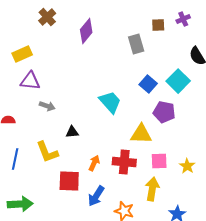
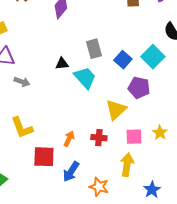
gray rectangle: (136, 44) -> (94, 49), moved
black triangle: (72, 132) -> (62, 64), moved
yellow triangle: (141, 134) -> (116, 110), turned -45
red cross: (124, 162) -> (99, 138), size x0.7
yellow star: (187, 166) -> (160, 133), moved

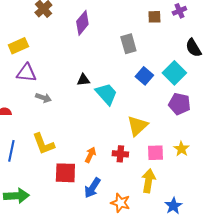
gray rectangle: (94, 49) -> (128, 44), moved
purple pentagon: (139, 88) -> (179, 104), moved

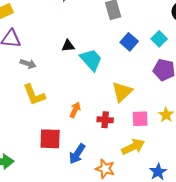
cyan square: (174, 73) -> (159, 39), size x0.7
yellow L-shape: (43, 144) -> (34, 95), moved
orange arrow: (90, 155) -> (75, 110), moved
yellow arrow: (148, 181) -> (133, 147), turned 55

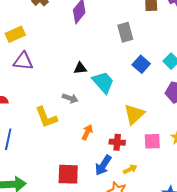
gray arrow: (28, 64) -> (70, 98), moved
red square: (50, 139) -> (68, 174), moved
yellow arrow: (133, 147) -> (130, 169), moved, size x0.6
blue arrow: (77, 154) -> (103, 165), moved

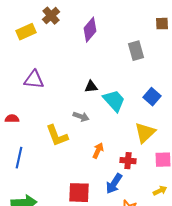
yellow rectangle: (15, 34) -> (26, 32), moved
blue square: (141, 64) -> (152, 97), moved
yellow arrow: (130, 169) -> (160, 191), moved

